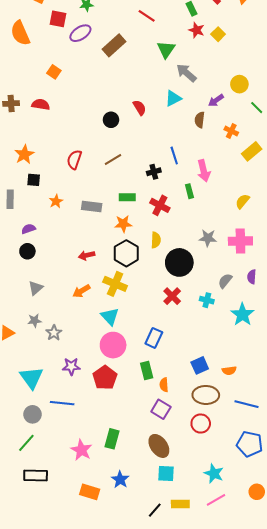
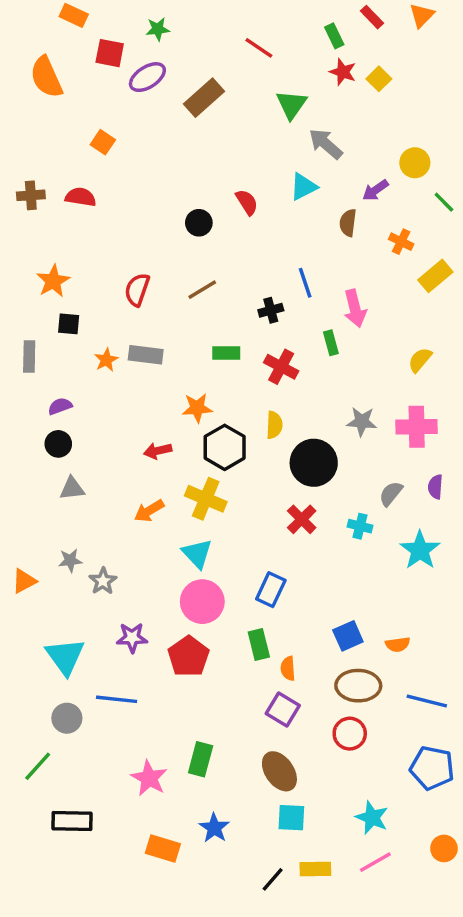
gray rectangle: (92, 206) -> (146, 355), moved
orange star: (123, 224) -> (197, 408), moved
gray triangle: (36, 288) -> (72, 488), moved, turned 35
green line: (26, 443) -> (38, 766), moved

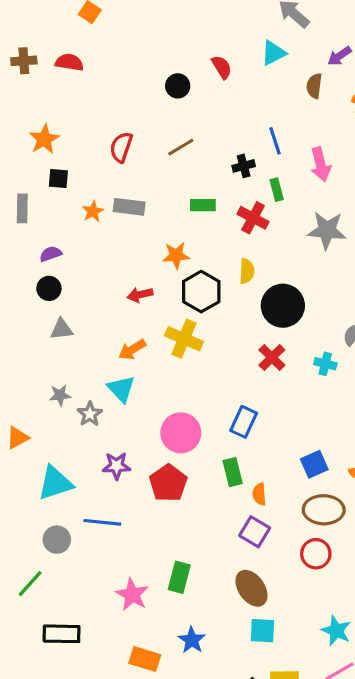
green rectangle: (331, 343) -> (277, 190), moved
gray star: (362, 422) -> (327, 230), moved, size x1.4
cyan triangle: (197, 554) -> (121, 389), moved
orange triangle: (24, 581) -> (18, 438), moved
cyan triangle: (65, 656) -> (55, 483), turned 48

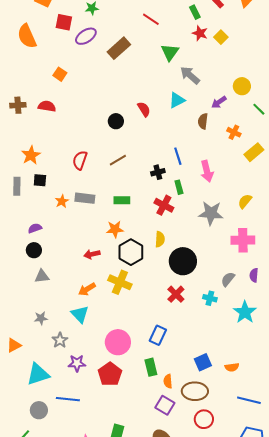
green rectangle: (203, 205) -> (122, 200), moved
gray rectangle: (22, 208) -> (17, 186), moved
gray star: (90, 414) -> (60, 340), moved
brown ellipse: (324, 510) -> (195, 391), moved

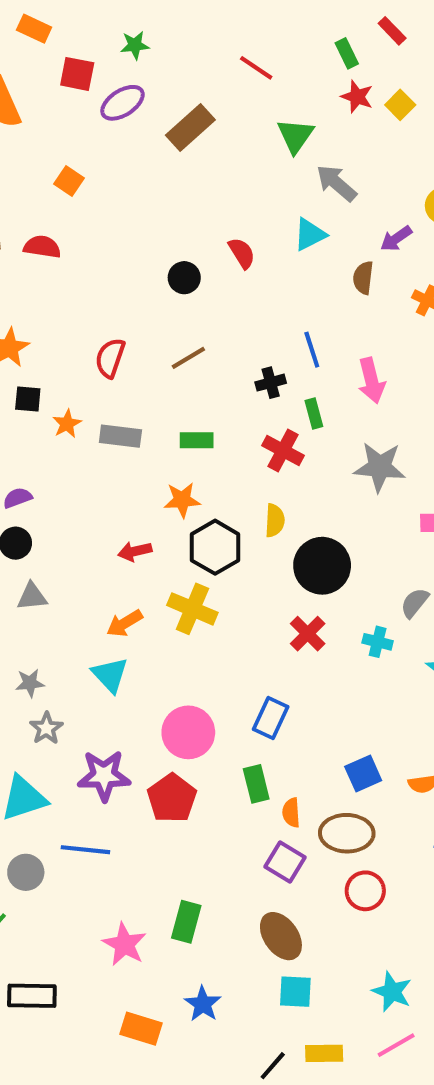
orange star: (62, 201) -> (67, 424), moved
gray star: (60, 340) -> (46, 728), moved
purple star: (77, 363) -> (104, 776), size x1.4

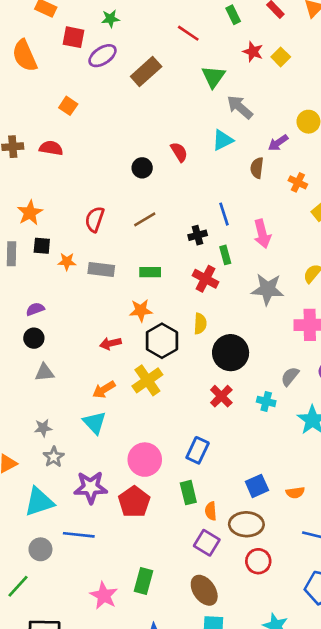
green rectangle: (347, 53) -> (233, 15), moved
orange star: (67, 424) -> (67, 262), turned 30
yellow cross: (192, 609) -> (147, 380), turned 32

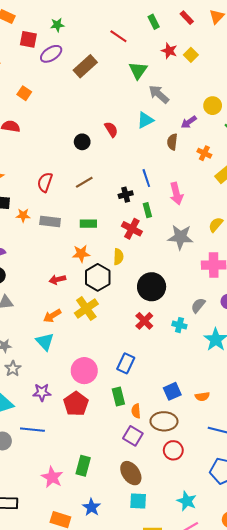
yellow semicircle: (200, 324) -> (118, 257), moved
purple star: (91, 487) -> (42, 392), size x0.7

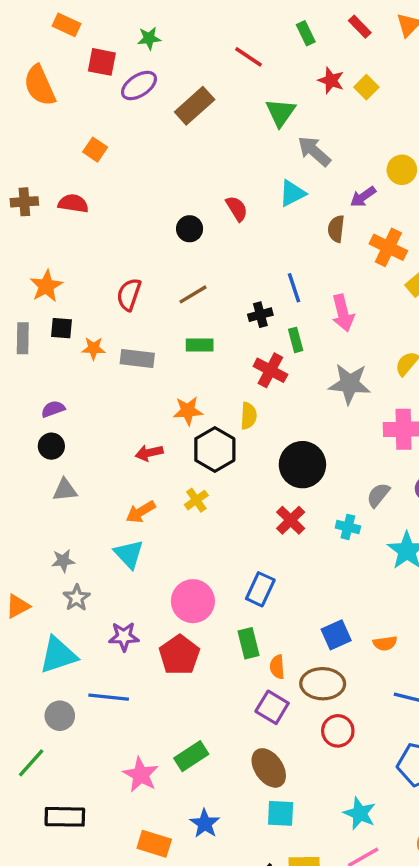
orange cross: (204, 153) -> (388, 247), size x1.5
green rectangle: (88, 224) -> (200, 345), moved
yellow cross: (86, 308) -> (196, 500), size x0.6
green rectangle: (83, 466) -> (191, 756), turned 42

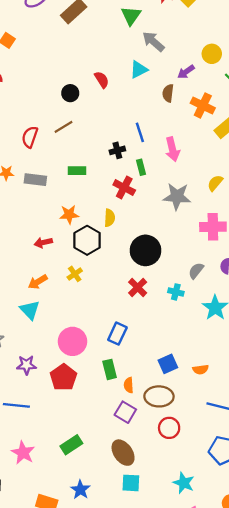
brown line: (193, 294) -> (64, 127), moved
pink star: (141, 775) -> (23, 453), moved

